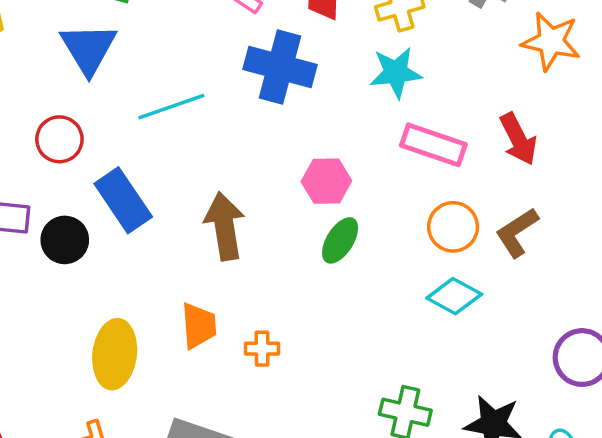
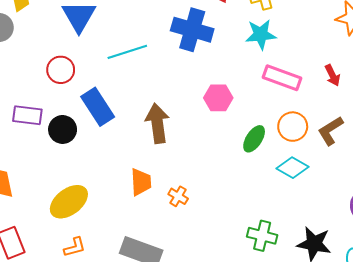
red arrow: (518, 139) -> (332, 75), size x0.7
green ellipse: (340, 240) -> (254, 139), moved
orange cross: (262, 349) -> (178, 196), turned 30
yellow ellipse: (115, 354) -> (69, 202), moved, turned 45

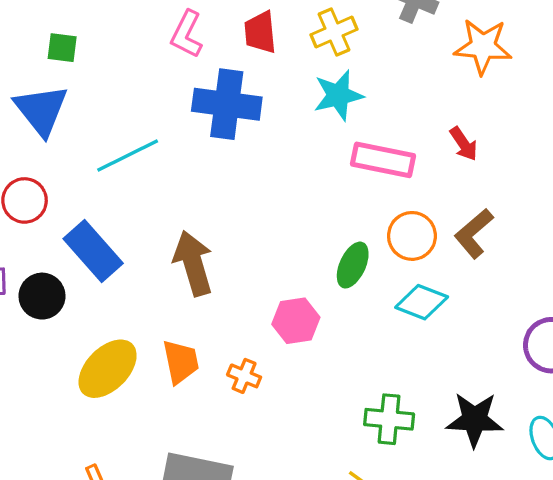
pink hexagon: (218, 98) -> (296, 321), moved
yellow ellipse: (69, 202) -> (108, 369), moved

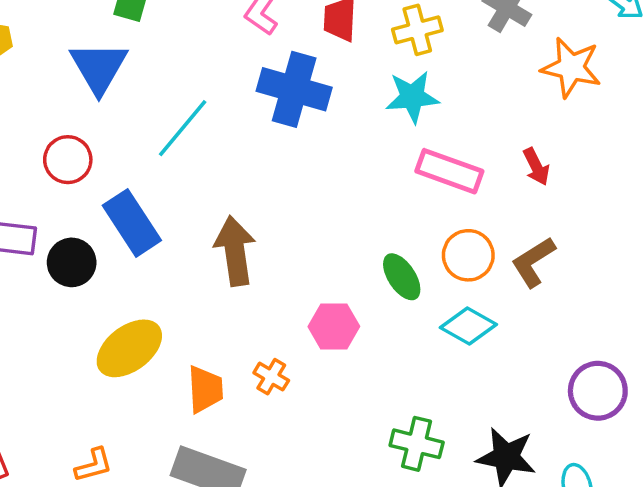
cyan line: (128, 155) -> (183, 128), turned -32
green ellipse: (353, 265) -> (402, 277), turned -66
orange trapezoid: (181, 362) -> (205, 389), moved

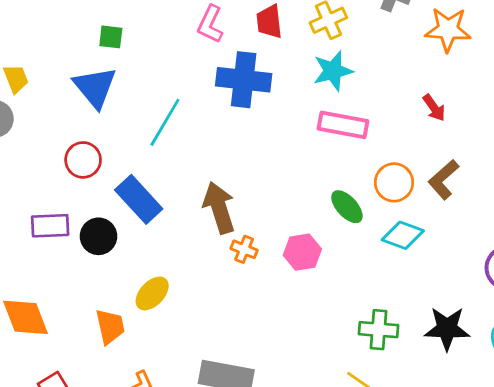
pink rectangle: (449, 171) -> (343, 125), moved
yellow ellipse: (129, 348) -> (152, 293), size x0.7
orange cross: (271, 377) -> (244, 249), moved
orange trapezoid: (205, 389) -> (110, 327), moved

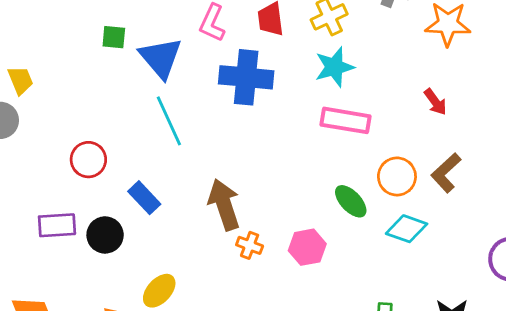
blue triangle: (95, 87) -> (161, 58), moved
cyan line: (165, 122) -> (169, 121), turned -54
blue rectangle: (139, 199) -> (144, 198), size x0.7

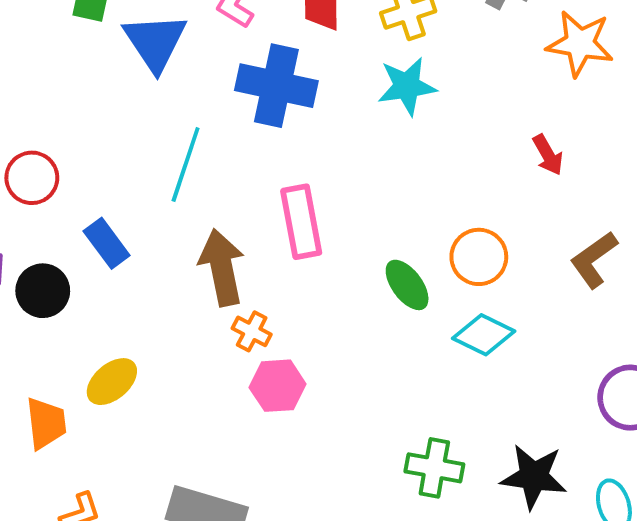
pink rectangle: (345, 120) -> (301, 222), moved, turned 63
cyan line: (169, 121) -> (186, 165), moved, turned 36
brown L-shape: (446, 173) -> (594, 260), moved
pink hexagon: (307, 247) -> (278, 386), moved

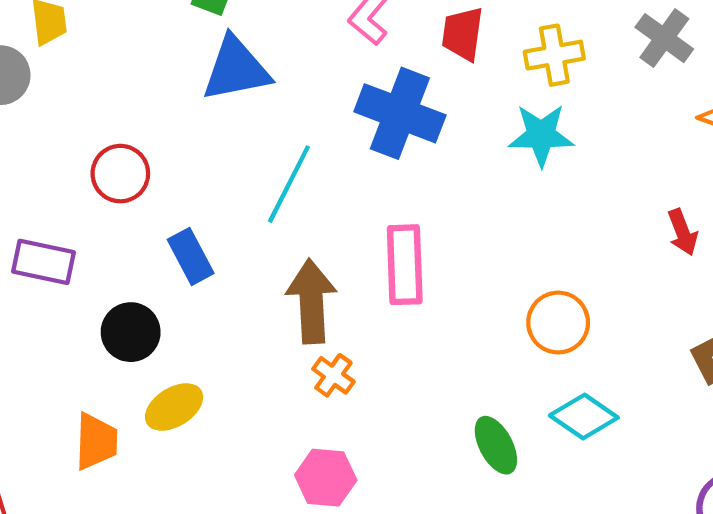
blue triangle: (155, 42) -> (236, 69), moved, turned 44
orange circle: (479, 257) -> (558, 323), moved
green ellipse: (407, 285) -> (496, 445), moved
black circle: (43, 291) -> (131, 332), moved
pink hexagon: (278, 386) -> (326, 478), moved

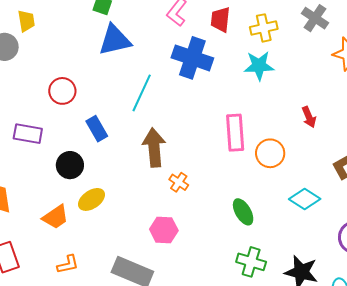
red arrow: (683, 232) -> (309, 117), moved
pink rectangle: (405, 265) -> (235, 133), moved
orange cross: (333, 375) -> (179, 182), moved
cyan diamond: (584, 417) -> (305, 199), moved
orange trapezoid: (96, 441) -> (56, 217), turned 56

